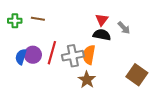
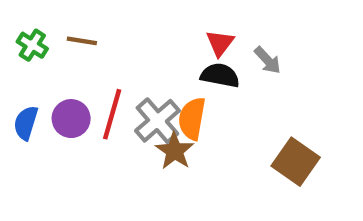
green cross: (15, 21) -> (32, 45), turned 32
gray cross: (73, 56) -> (157, 121), turned -30
blue semicircle: (21, 57) -> (26, 123), moved
brown star: (87, 80) -> (175, 151), moved

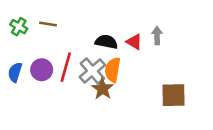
red triangle: (220, 43) -> (134, 42), moved, turned -36
gray arrow: (268, 60) -> (157, 35), turned -138
black semicircle: (220, 75) -> (106, 42), moved
brown square: (296, 162) -> (174, 95), turned -36

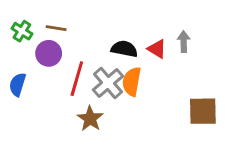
purple circle: (42, 70) -> (49, 53), moved
brown star: (103, 89) -> (90, 119), moved

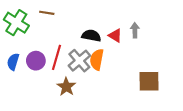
brown line: (56, 28) -> (47, 13), moved
green cross: (22, 31) -> (16, 23), size x1.6
purple circle: (49, 53) -> (36, 61), moved

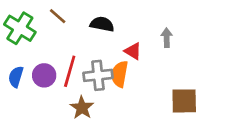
brown line: (47, 13) -> (58, 16), turned 32
black semicircle: (91, 36) -> (102, 24), moved
red triangle: (115, 36) -> (133, 51), moved
gray cross: (79, 61) -> (98, 75), turned 35

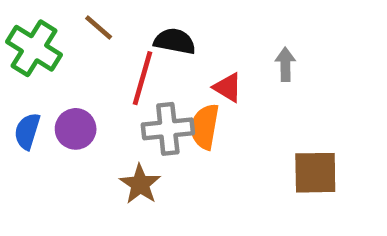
red line: (70, 71) -> (142, 78), moved

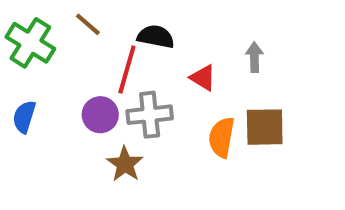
orange semicircle: (205, 127) -> (222, 137), moved
purple circle: (76, 129) -> (100, 115), moved
brown square: (315, 173) -> (265, 127), moved

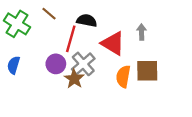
red triangle: (203, 78) -> (113, 43), size x1.6
gray cross: (150, 115) -> (83, 64), turned -35
brown star: (125, 164) -> (74, 79), moved

